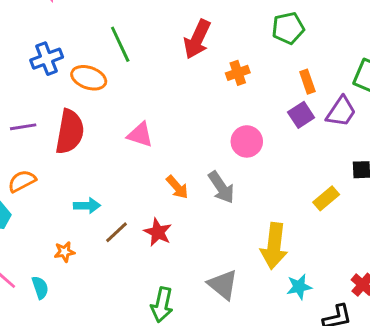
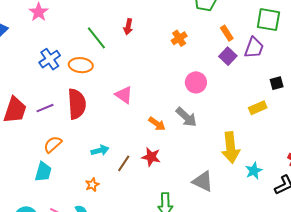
red arrow: (197, 39) -> (128, 27), moved, size x0.6
pink triangle: (140, 135) -> (124, 95), turned 30
yellow rectangle: (326, 198) -> (258, 108), turned 30

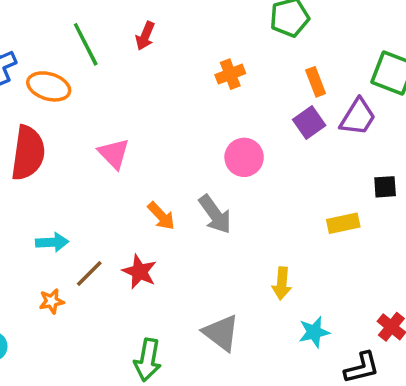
yellow arrow: (231, 148) -> (282, 283), size x0.6
orange star: (92, 185) -> (52, 301), moved

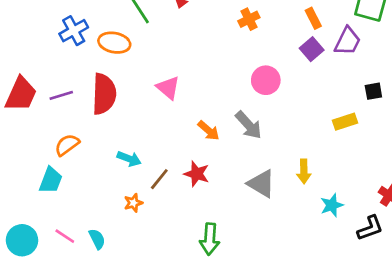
cyan arrow: (52, 242) -> (129, 159), turned 30
gray triangle: (221, 333) -> (261, 184), moved

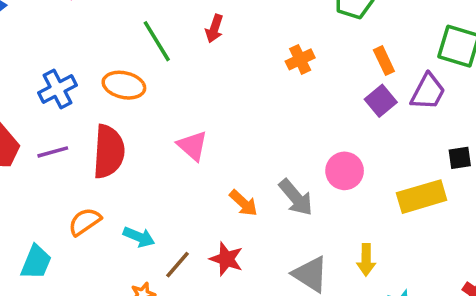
blue cross: (74, 31) -> (58, 89), moved
pink circle: (266, 80) -> (345, 171), moved
yellow rectangle: (345, 122) -> (422, 197), size x1.5
orange semicircle: (67, 145) -> (85, 222), moved

